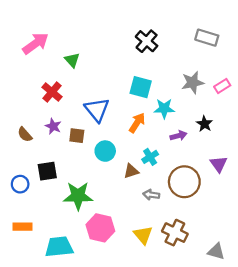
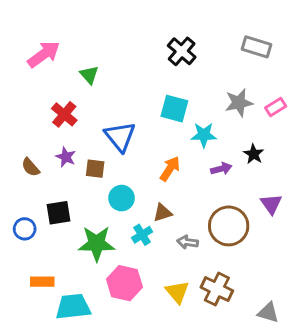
orange arrow: (137, 123) -> (170, 169), moved
cyan circle: (105, 151) -> (122, 198), moved
cyan cross: (150, 157) -> (142, 235), moved
orange rectangle: (22, 227) -> (42, 282), moved

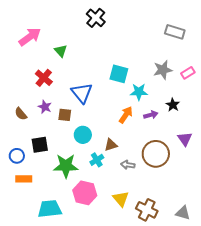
black cross: (182, 51) -> (96, 18), moved
orange arrow: (170, 169) -> (126, 115), moved
orange rectangle: (42, 282) -> (24, 179), moved
brown cross: (217, 289) -> (147, 210), moved

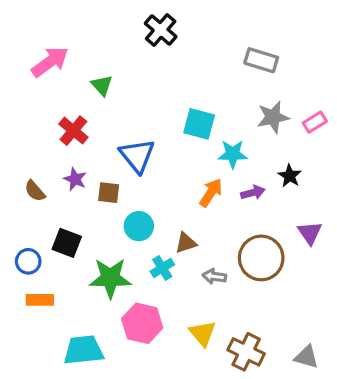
gray rectangle: (175, 32) -> (261, 60), moved
black square: (40, 145) -> (67, 243), turned 30

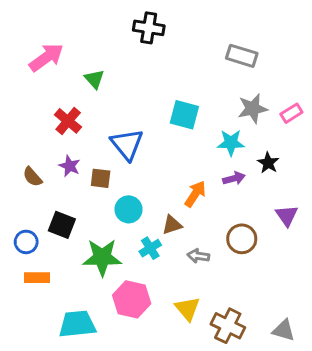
black cross: (161, 30) -> (149, 28), turned -32
cyan star: (233, 154) -> (231, 143), moved
orange arrow: (211, 193) -> (195, 194), moved
brown circle: (261, 258) -> (242, 239), size x0.7

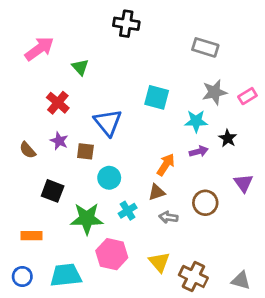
brown triangle: (172, 225) -> (157, 192), moved
blue circle: (26, 242) -> (22, 277), moved

